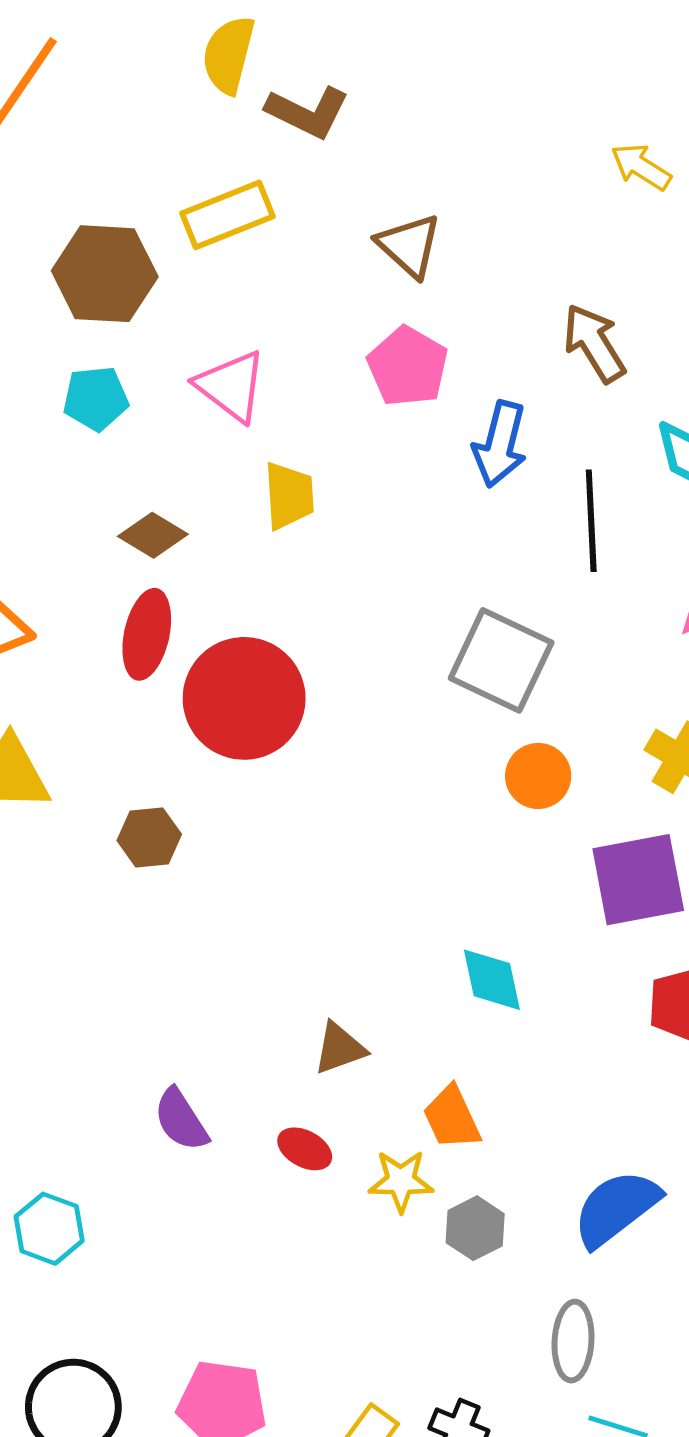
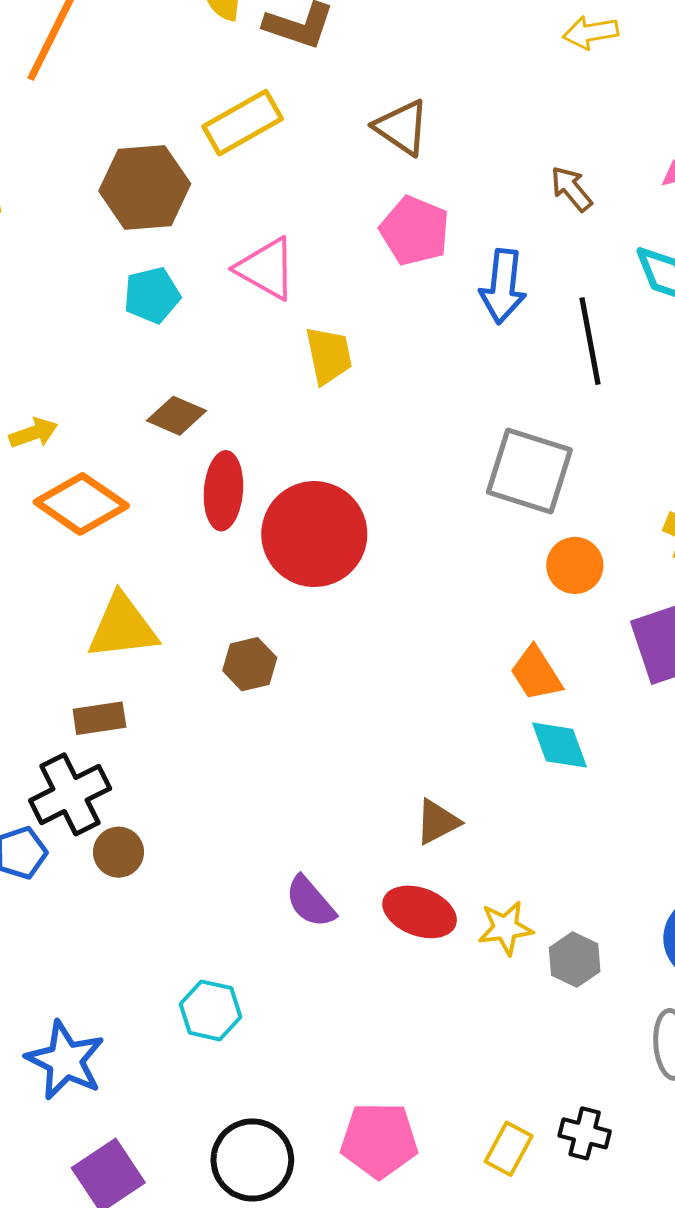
yellow arrow: (641, 167) -> (590, 32), turned -34
brown arrow: (594, 343) -> (571, 189), size x0.7
brown diamond: (153, 535) -> (177, 416), moved
orange trapezoid: (452, 1118) -> (536, 673), moved
red ellipse: (305, 1149) -> (420, 912), size x1.5

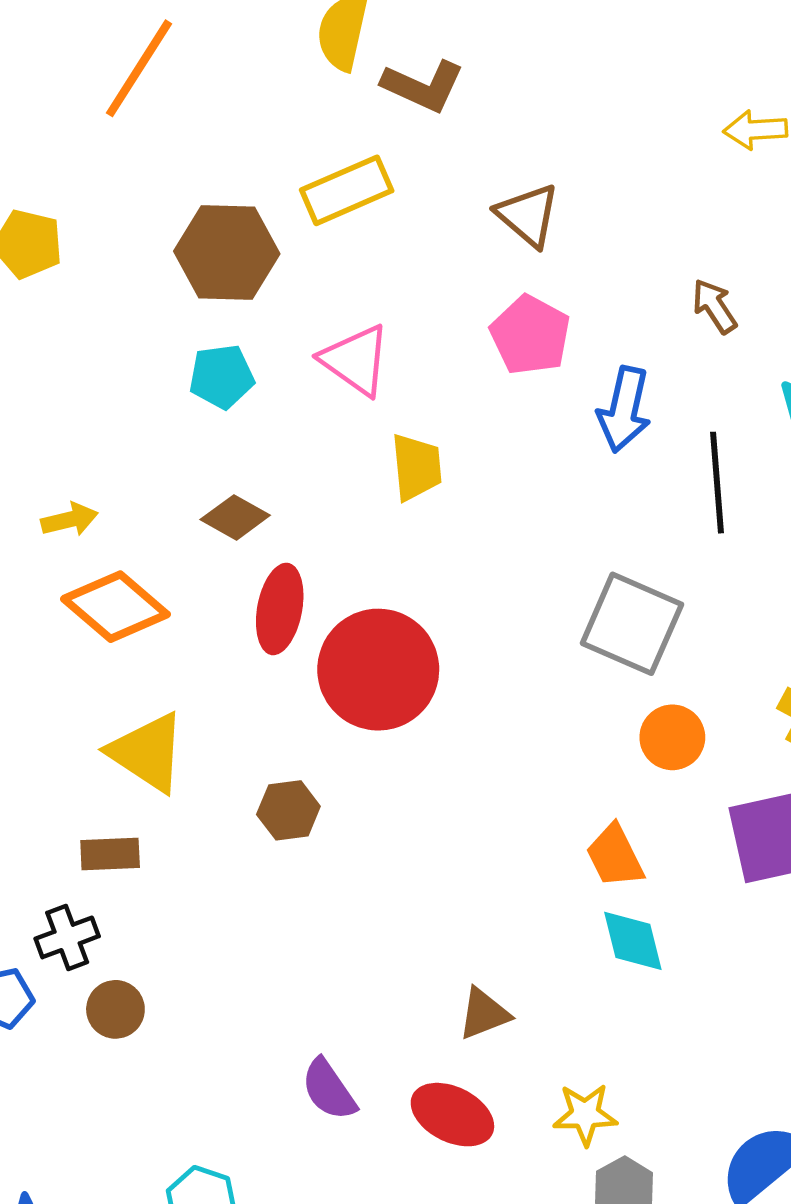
yellow triangle: (122, 627) -> (147, 752), turned 34
black cross: (70, 794) -> (67, 937), size x0.7
yellow star: (506, 928) -> (585, 1114), moved

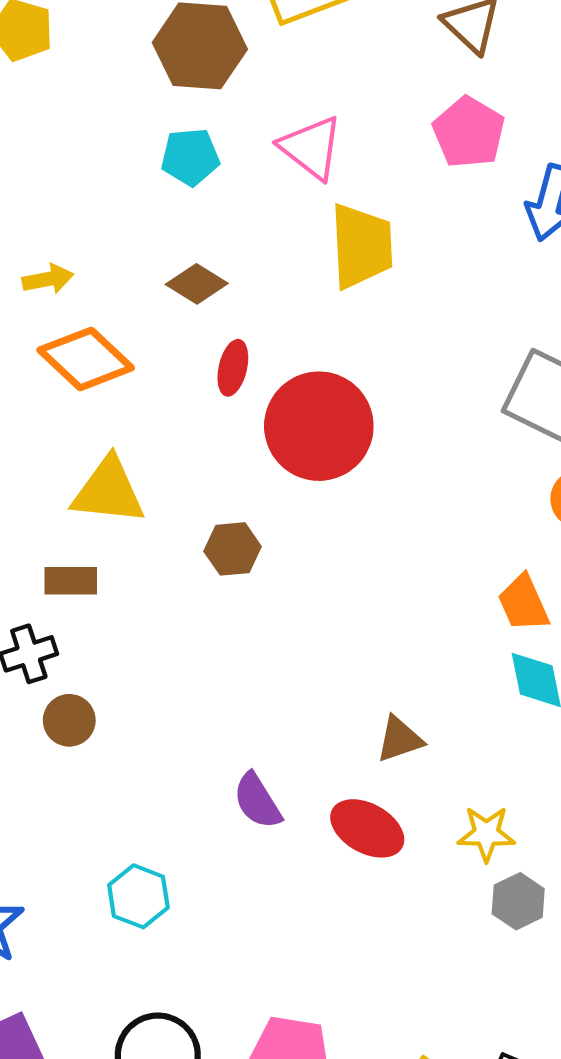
yellow trapezoid: (416, 467) -> (361, 246), size x1.4
red ellipse: (280, 609) -> (233, 368), size x0.7
yellow triangle: (147, 752) -> (108, 491), turned -30

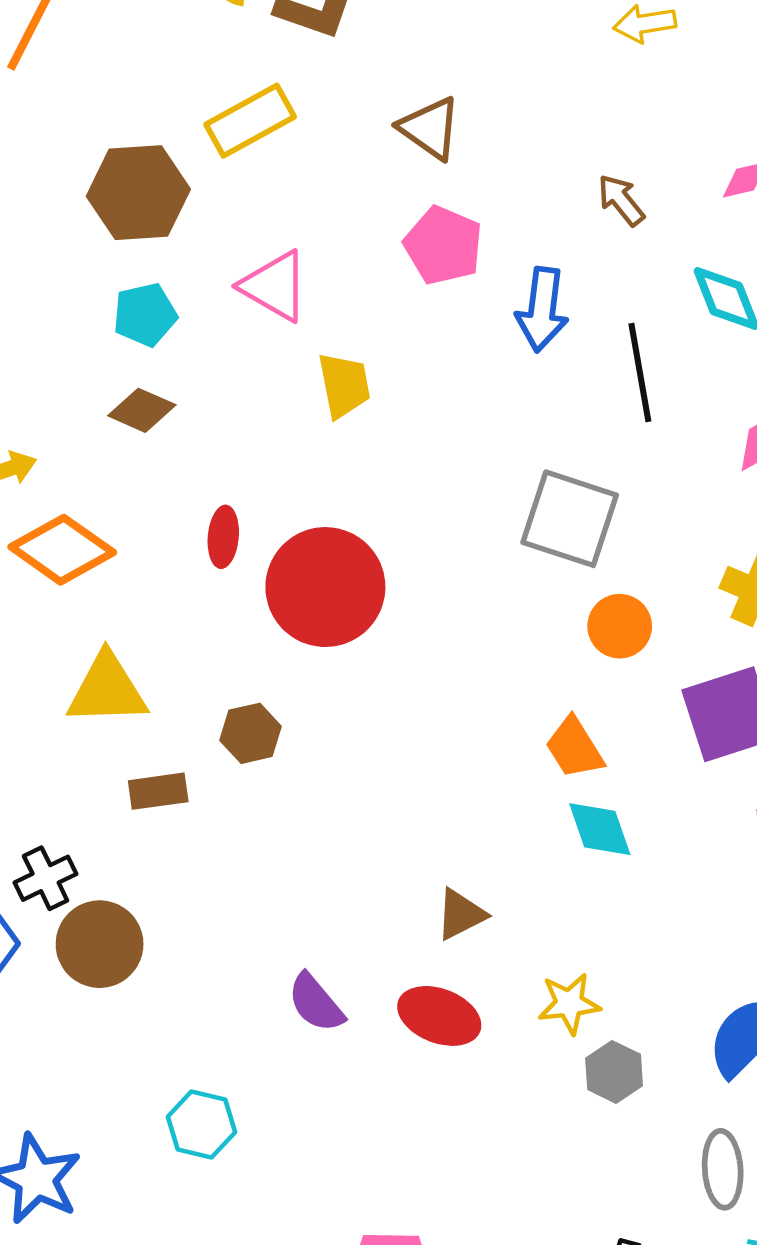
yellow trapezoid: (361, 246) -> (344, 385), size x0.7
brown diamond: (197, 284) -> (142, 410), moved
brown rectangle: (71, 581) -> (158, 791), moved
brown circle: (69, 720) -> (100, 944), size x1.5

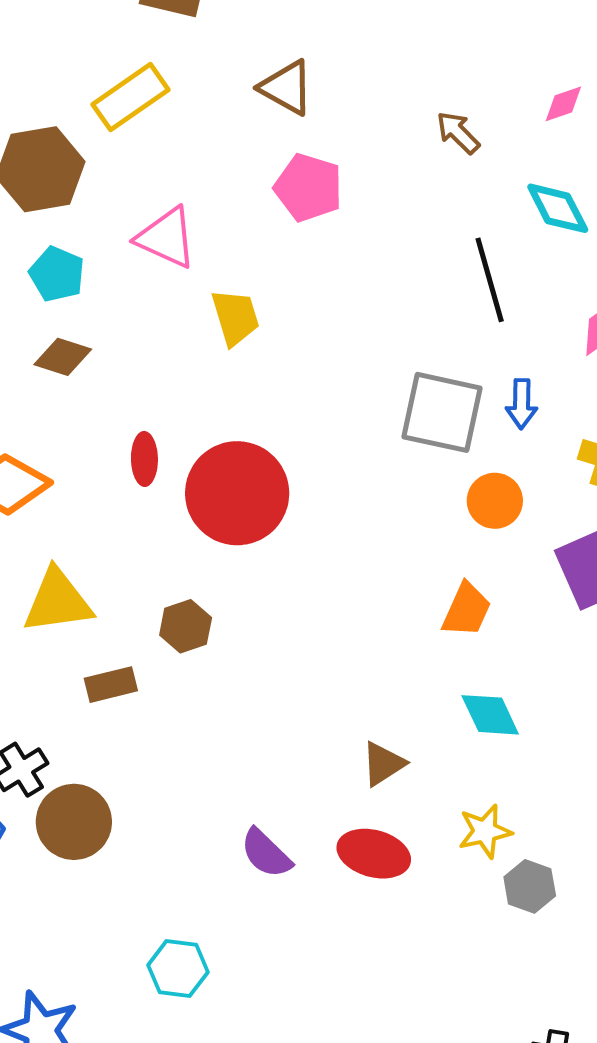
blue arrow: (542, 310) -> (522, 404), moved, size x0.7
cyan pentagon: (145, 315) -> (57, 274), turned -30
orange trapezoid: (574, 748) -> (467, 610), turned -118
cyan diamond: (600, 829) -> (490, 715), moved

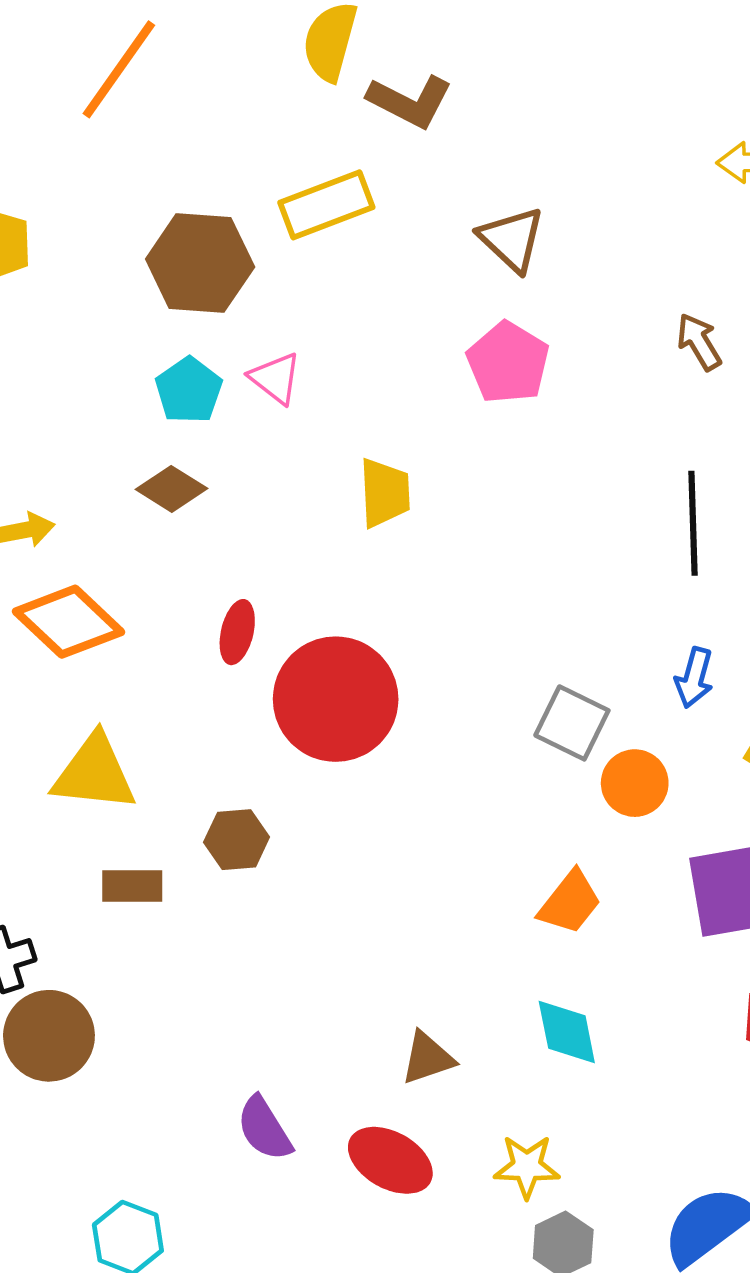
pink triangle: (166, 238) -> (275, 378), moved, size x0.7
gray square: (442, 412) -> (572, 723), moved, size x0.7

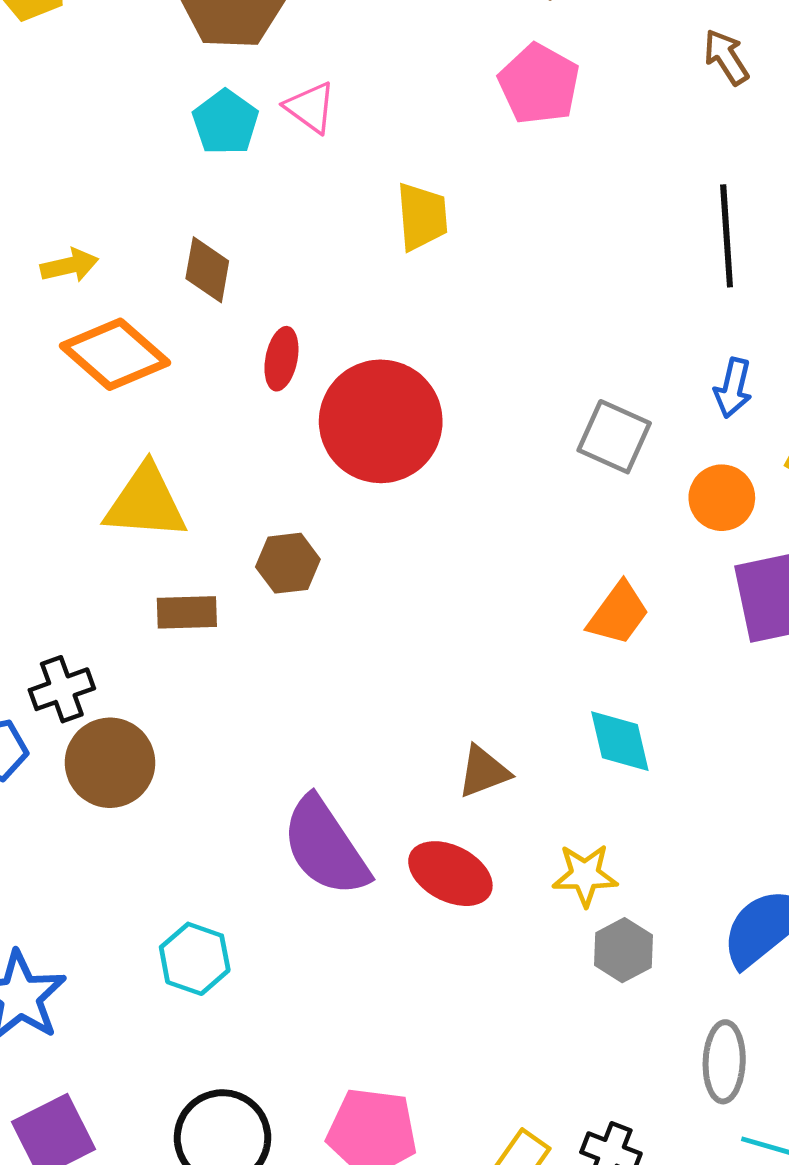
brown diamond: (172, 489) -> (207, 270), moved, turned 70
orange circle: (635, 783) -> (722, 498), moved
purple semicircle: (264, 1129) -> (325, 847), size x1.6

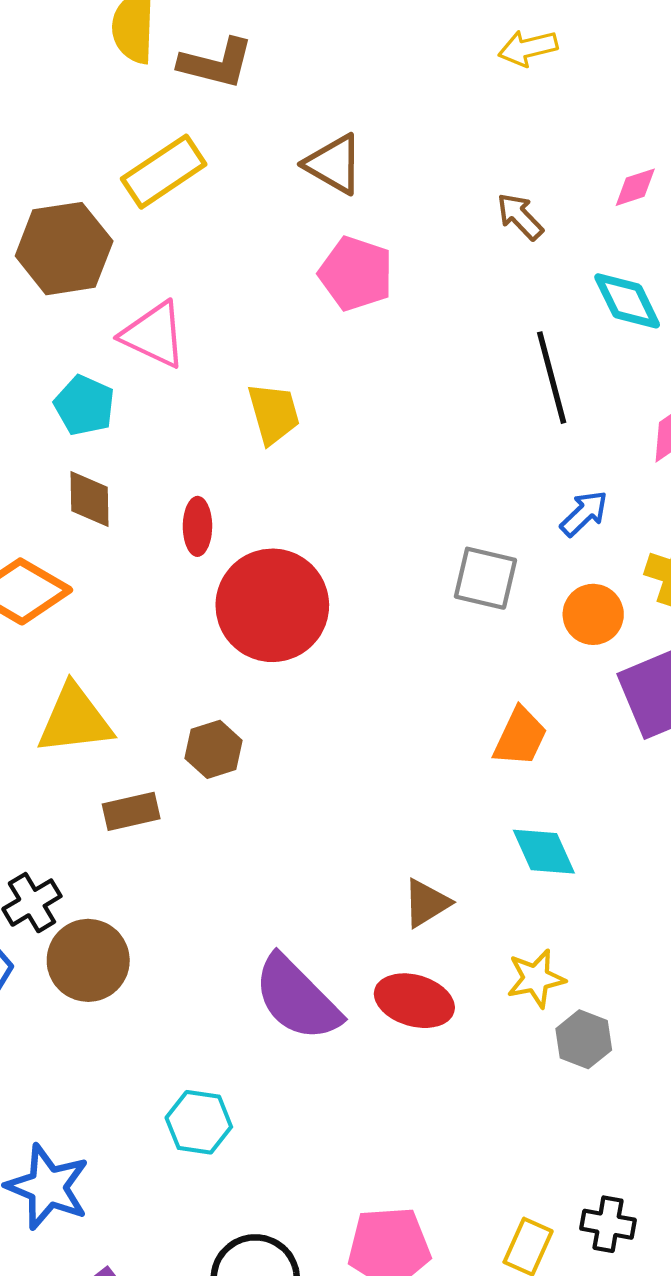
pink triangle: (310, 107) -> (154, 335), size x1.4
cyan pentagon: (226, 122) -> (84, 405), moved
red ellipse: (281, 359) -> (197, 526), moved
blue arrow: (733, 388) -> (584, 513), turned -136

